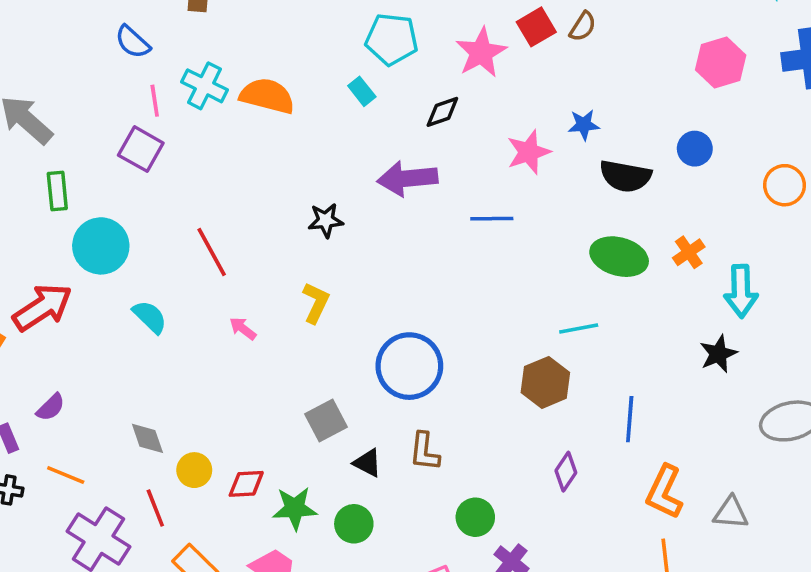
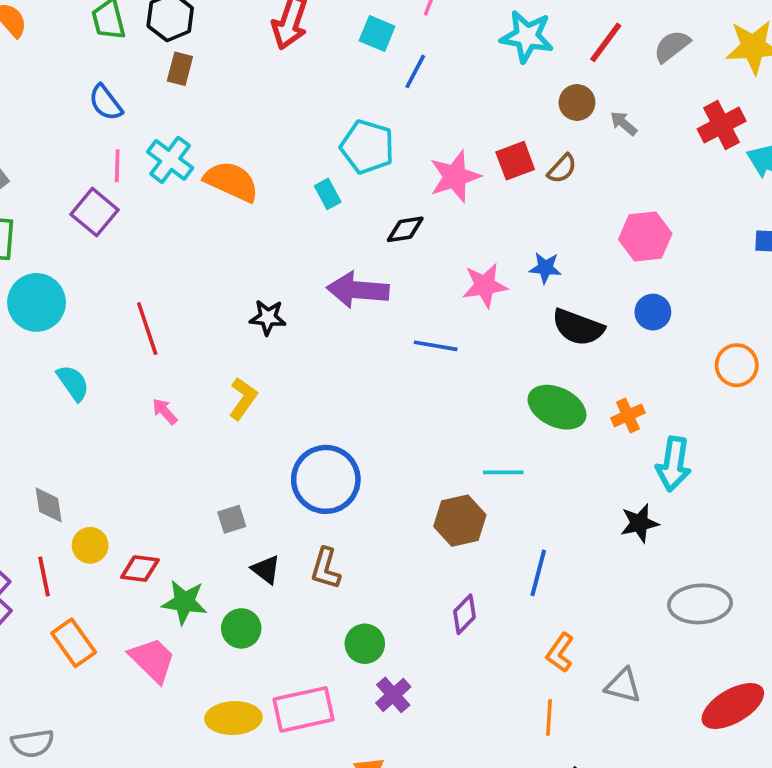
pink hexagon: (721, 63) -> (645, 237), moved
gray square: (326, 420) -> (232, 519), size x0.7
orange L-shape: (664, 492) -> (560, 653), size x0.7

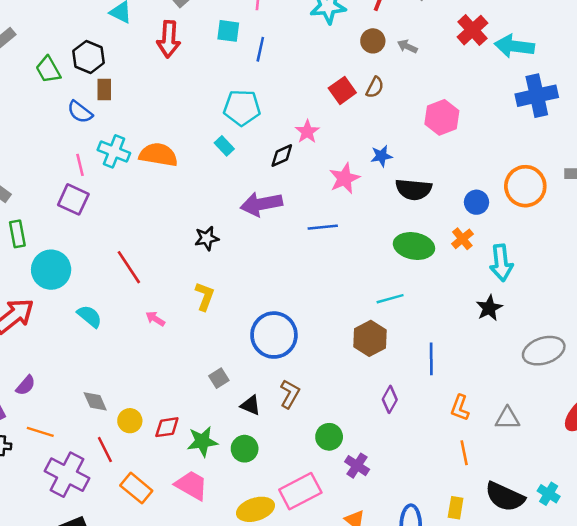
blue semicircle: (106, 103) -> (80, 112), moved
pink star: (455, 176) -> (307, 132), moved, size x0.7
blue circle: (653, 312) -> (477, 202), moved
orange circle: (737, 365) -> (525, 186), size x1.4
brown L-shape: (326, 568) -> (290, 394), turned -152

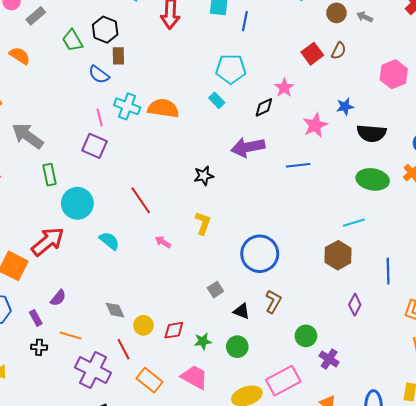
green star: (202, 441) -> (203, 341), size x0.7

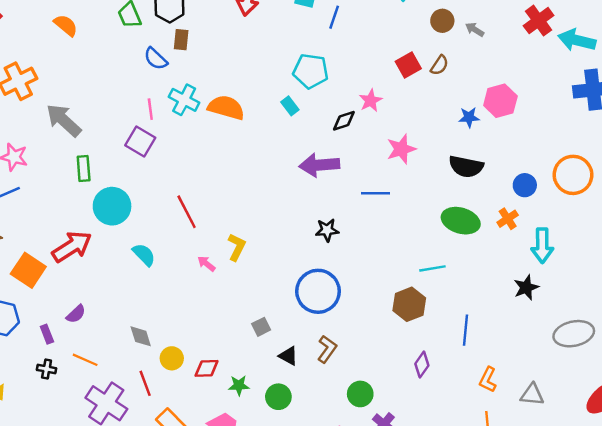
blue star: (345, 106) -> (469, 117), moved
black star: (204, 176) -> (327, 230), moved
yellow L-shape: (203, 223) -> (237, 247), moved

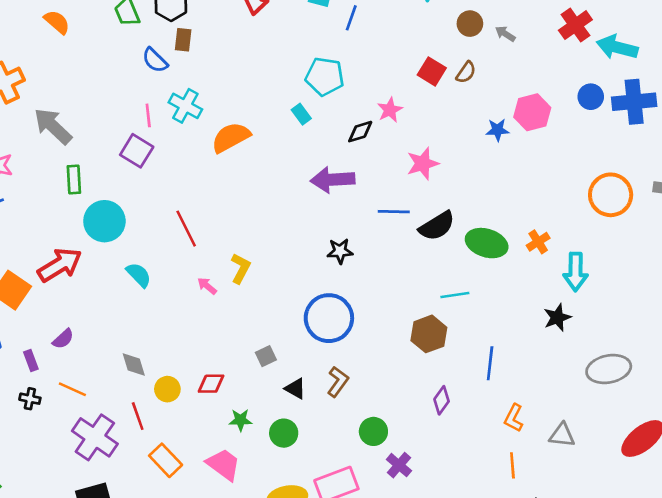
red square: (408, 65) -> (432, 71), turned -30
orange semicircle: (226, 108) -> (231, 137), moved, turned -45
black semicircle: (466, 167) -> (437, 226), moved, turned -44
blue circle: (525, 185) -> (591, 97), moved
red diamond: (207, 368) -> (211, 384), moved

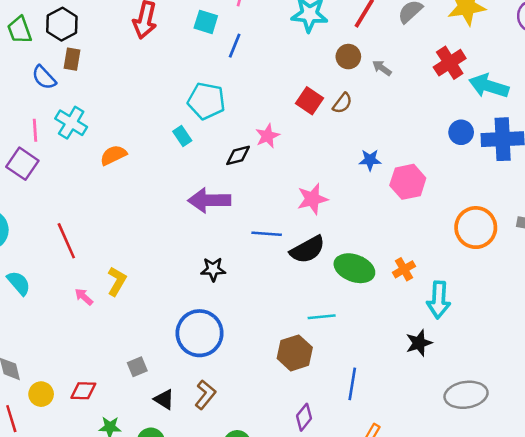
pink hexagon: (532, 112) -> (408, 182), moved
orange semicircle: (231, 137) -> (113, 155), size x0.7
pink star: (423, 164) -> (312, 199), moved

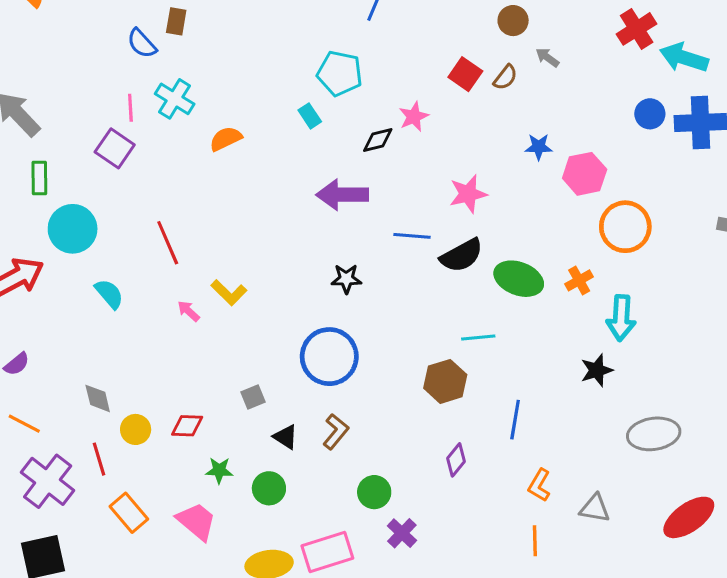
gray arrow: (382, 68) -> (547, 57), moved
orange circle: (476, 228) -> (625, 227), moved
yellow L-shape: (117, 281) -> (229, 293), turned 104

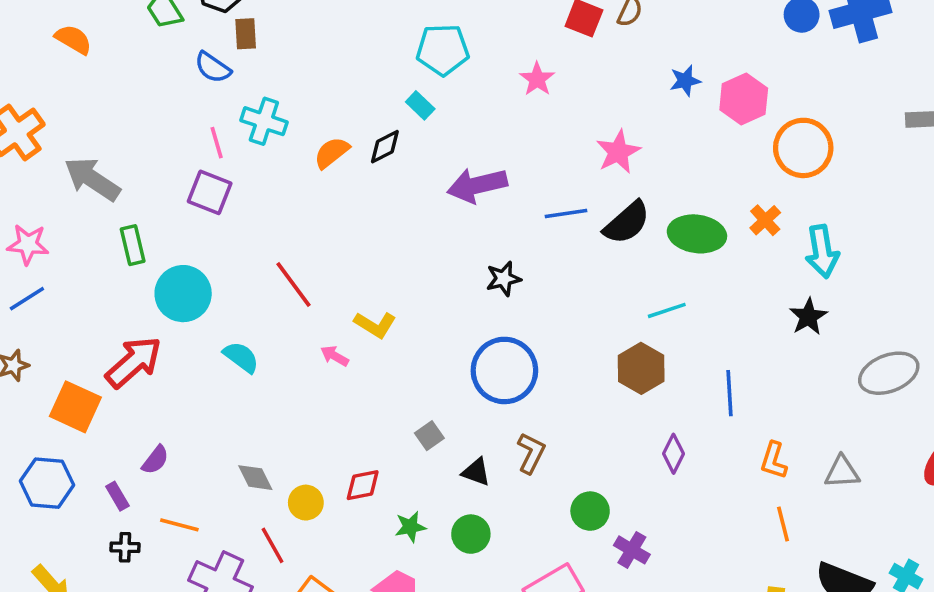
black diamond: (378, 140) -> (385, 147), moved

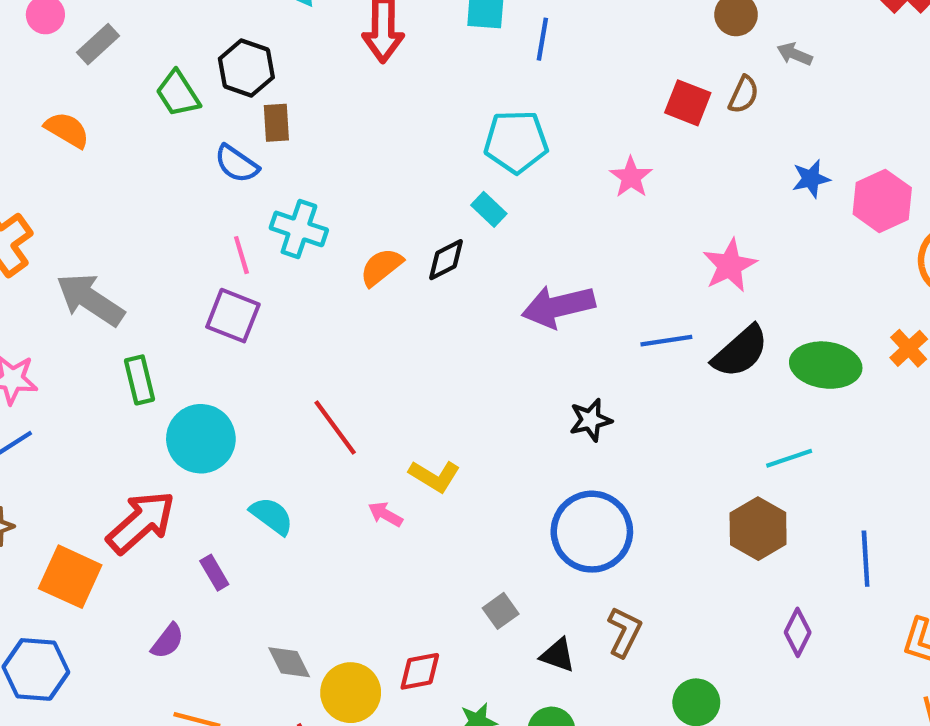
purple rectangle: (117, 496) -> (214, 573), moved
yellow circle: (306, 503) -> (351, 693), size x1.4

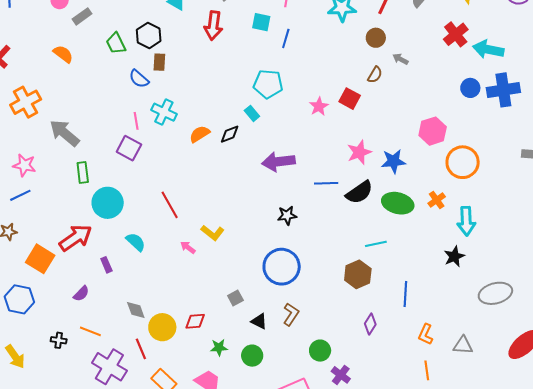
red square: (688, 103) -> (350, 99), moved
blue star: (811, 179) -> (393, 161), moved, size x1.4

